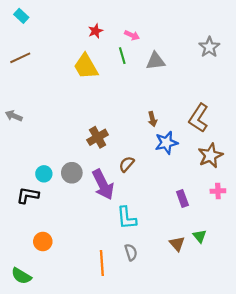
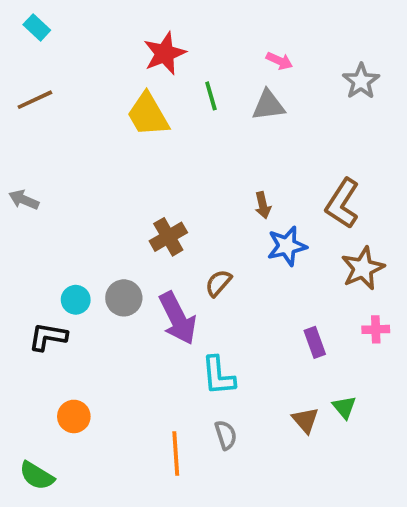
red star: (95, 31) -> (165, 53), size x1.6
pink arrow: (132, 35) -> (279, 61), moved

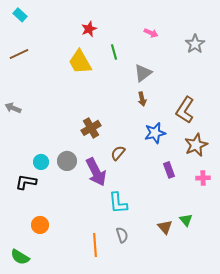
red star: (165, 53) -> (89, 29), size x0.7
gray triangle: (268, 105) -> (143, 73), moved, turned -30
brown arrow: (263, 205) -> (142, 99), moved
purple rectangle: (315, 342) -> (169, 170), moved

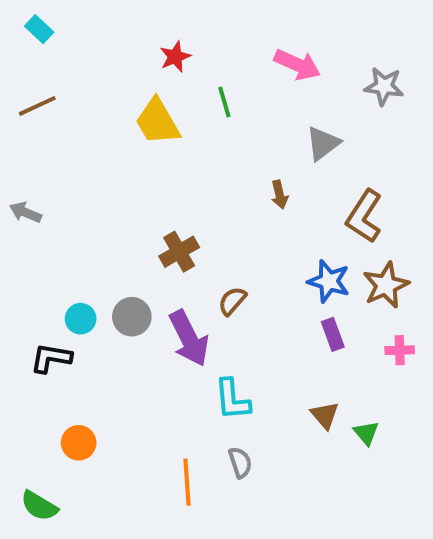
pink arrow: (151, 33) -> (297, 65), size x1.6
gray star: (195, 44) -> (384, 86), turned -30
gray triangle: (143, 73) -> (323, 143), moved
blue star: (155, 133) -> (329, 281), moved, turned 30
brown triangle: (165, 227) -> (325, 415), moved

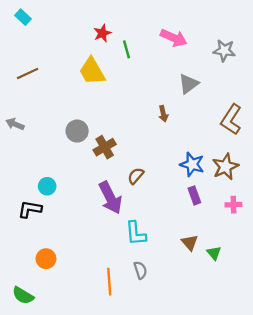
green line: (224, 102) -> (126, 49), moved
brown line: (37, 106) -> (28, 74), moved
brown L-shape: (364, 216) -> (231, 120), moved
gray circle: (132, 317) -> (77, 131), moved

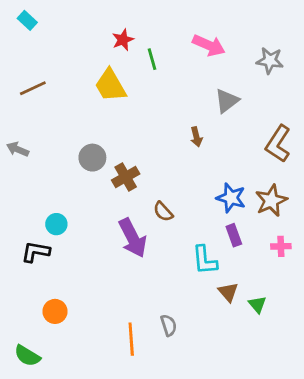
brown semicircle: (136, 176) -> (163, 212), turned -84
cyan L-shape: (136, 233) -> (205, 260), moved

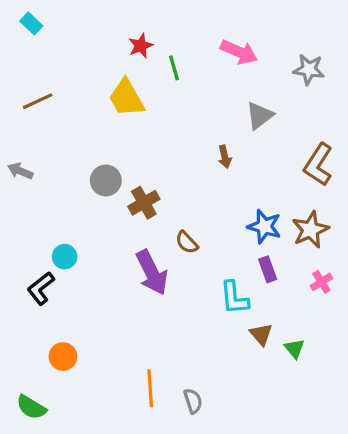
pink cross: (281, 246) -> (321, 282), turned -30
black L-shape: (36, 252) -> (41, 288), turned -48
gray semicircle: (169, 325) -> (193, 401), moved

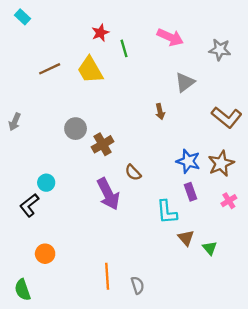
brown line: (38, 101) -> (50, 69), moved
brown L-shape: (318, 165) -> (227, 117), turned -84
gray arrow: (20, 171) -> (15, 122), turned -90
green semicircle: (31, 407) -> (23, 290), turned 40

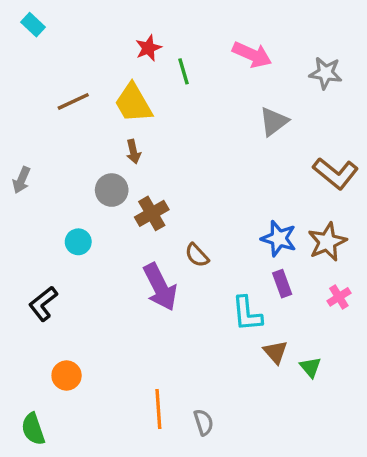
brown arrow: (160, 112) -> (133, 152), moved
cyan circle: (46, 183) -> (78, 242), moved

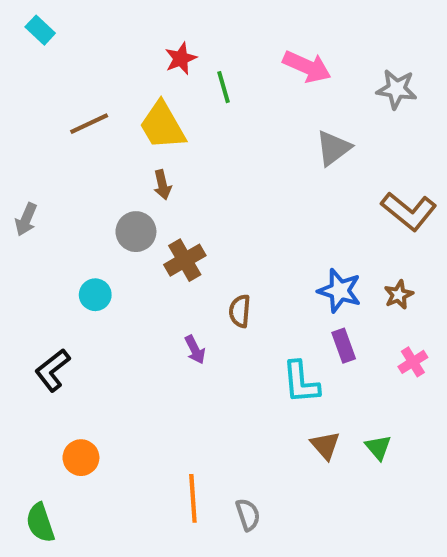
brown star: (327, 242) -> (399, 295), size x0.6
brown semicircle: (197, 255) -> (240, 311), turned 48
purple arrow: (160, 287) -> (195, 350), size x0.5
brown triangle: (275, 352) -> (325, 445), moved

